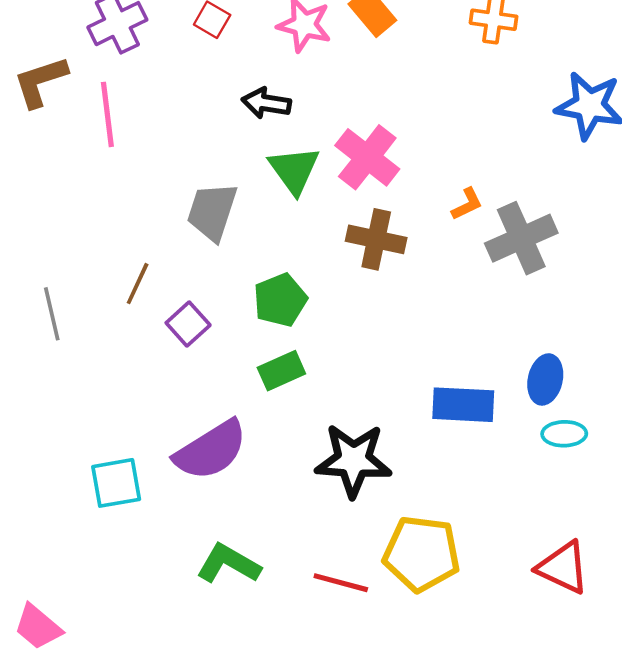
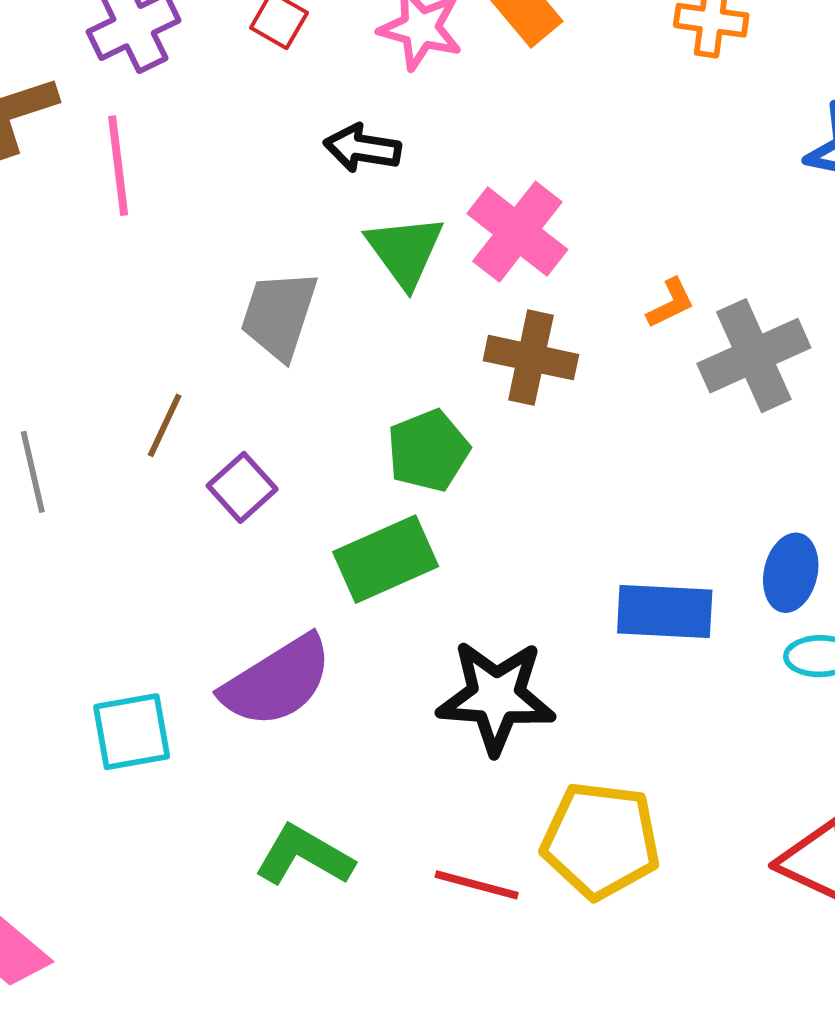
green pentagon: (280, 300) -> (428, 451), moved
green rectangle: (281, 371) -> (386, 559), size x1.4

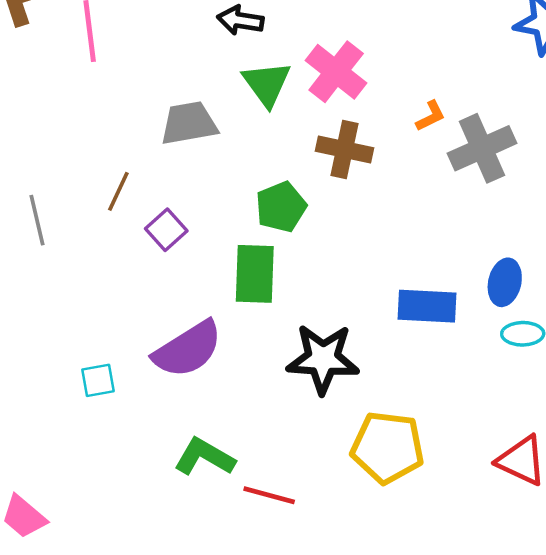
gray trapezoid: (279, 315) -> (189, 123), turned 62
green rectangle: (386, 559) -> (255, 274), turned -64
cyan square: (132, 732) -> (98, 380), size x0.7
red line: (477, 885) -> (269, 495), moved

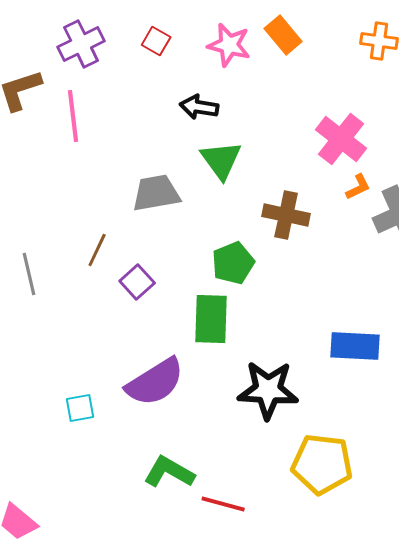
pink cross: (336, 72) -> (341, 139), moved

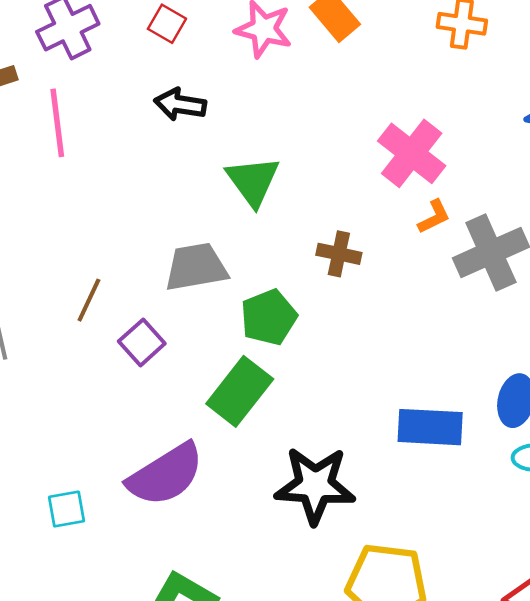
black arrow: (199, 107) -> (180, 104), moved
gray trapezoid: (156, 193) -> (196, 267), moved
brown cross: (286, 215) -> (339, 254), size x0.7
green rectangle: (211, 319) -> (240, 391), turned 36

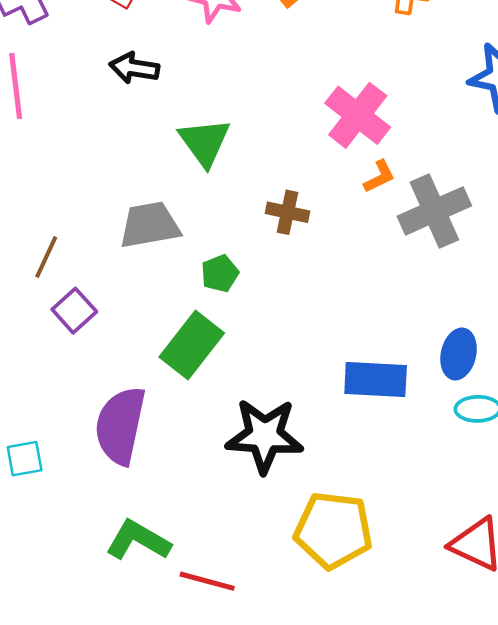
green pentagon: (269, 317) -> (220, 274), size x0.7
purple square: (142, 342) -> (74, 311), moved
purple semicircle: (166, 475) -> (120, 425), turned 134

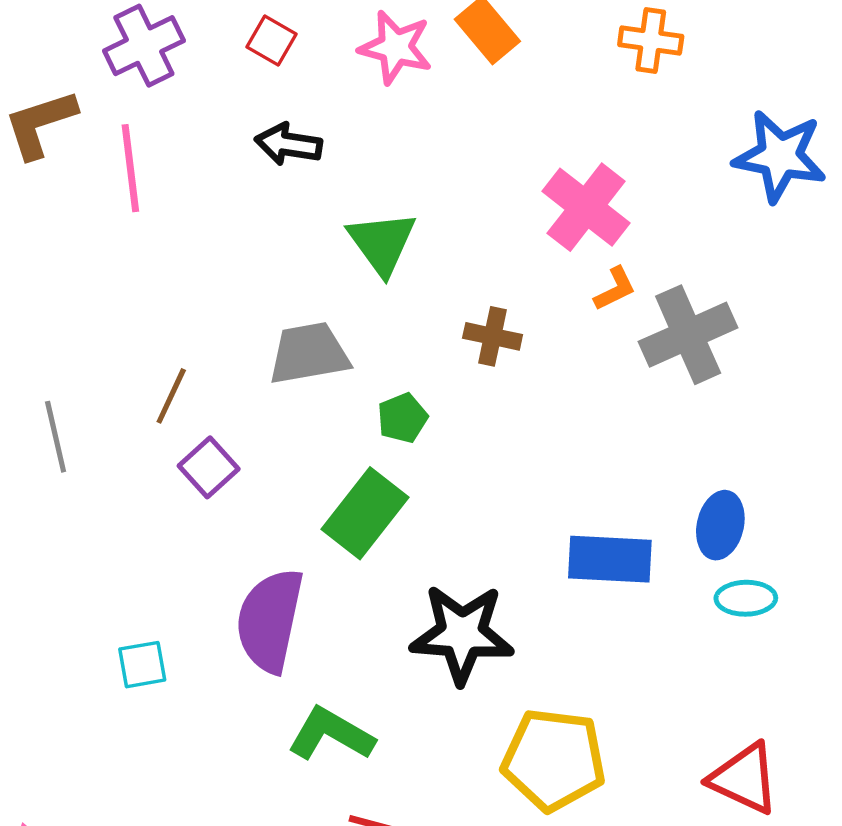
green L-shape: (138, 540) -> (331, 734), moved

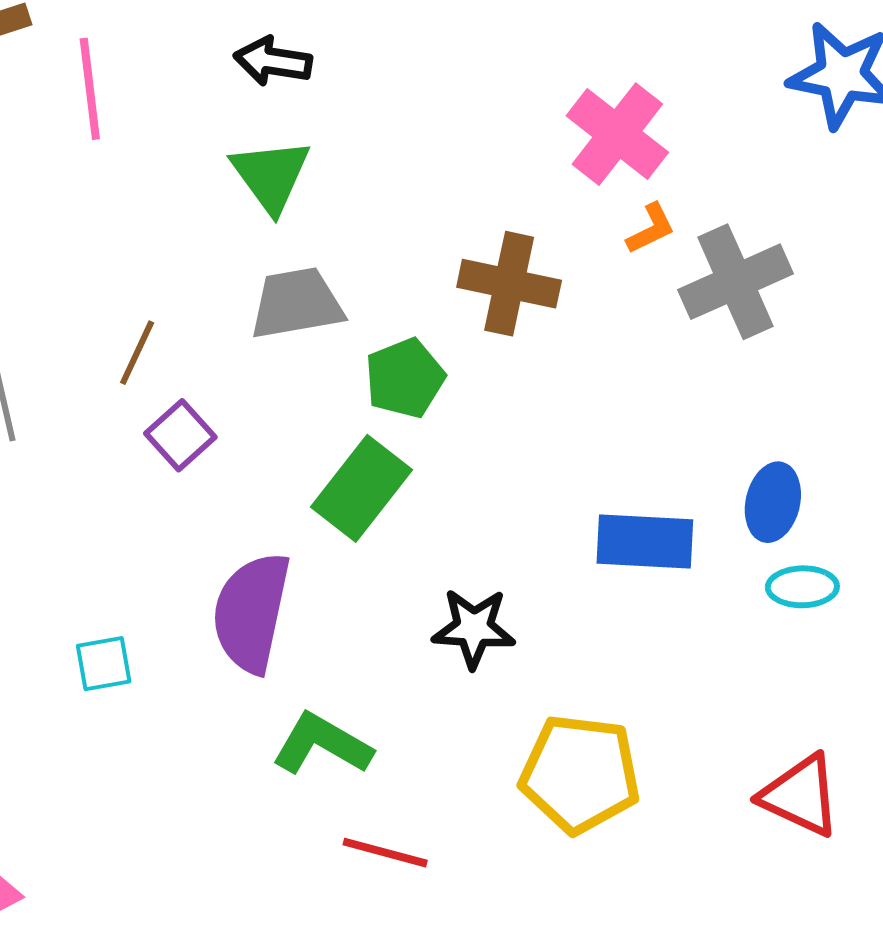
green triangle: (382, 243) -> (271, 175), moved
brown cross: (493, 336) -> (509, 284), size x1.5
green pentagon: (402, 418) -> (405, 378), size x1.4
black star: (462, 634) -> (474, 628), size x0.7

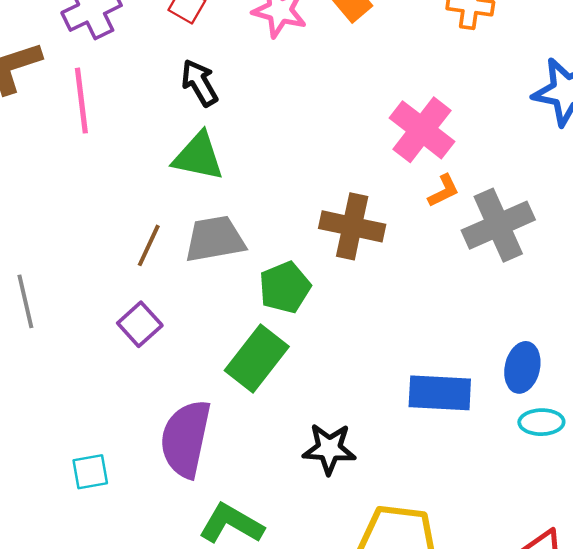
black arrow: (273, 61) -> (200, 83), turned 51
green triangle: (271, 175) -> (198, 156), turned -42
brown line: (137, 353) -> (149, 245), moved

